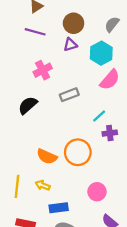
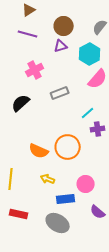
yellow arrow: (43, 185) -> (48, 179), moved
blue rectangle: (59, 208) -> (66, 199), moved

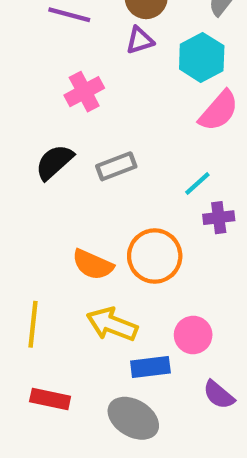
gray rectangle: (60, 93) -> (116, 166), moved
yellow arrow: (48, 179) -> (112, 324), size x1.6

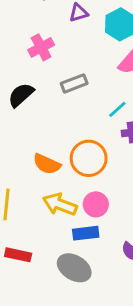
gray rectangle: (116, 166) -> (74, 83), moved
pink circle: (193, 335) -> (96, 204), moved

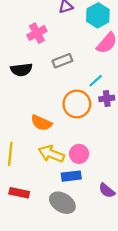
black semicircle: (21, 95) -> (21, 70), turned -145
orange circle: (89, 158) -> (77, 104), moved

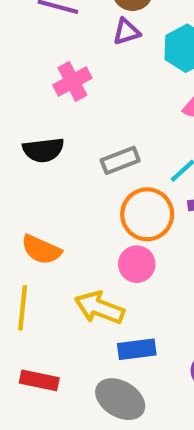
gray rectangle: (62, 61) -> (120, 160), moved
orange semicircle: (41, 123) -> (41, 250), moved
pink circle: (79, 154) -> (137, 264), moved

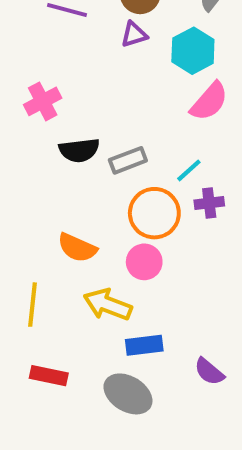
pink cross: (72, 81) -> (43, 101), moved
black semicircle: (43, 150) -> (79, 150), moved
orange semicircle: (41, 250) -> (77, 248), moved

